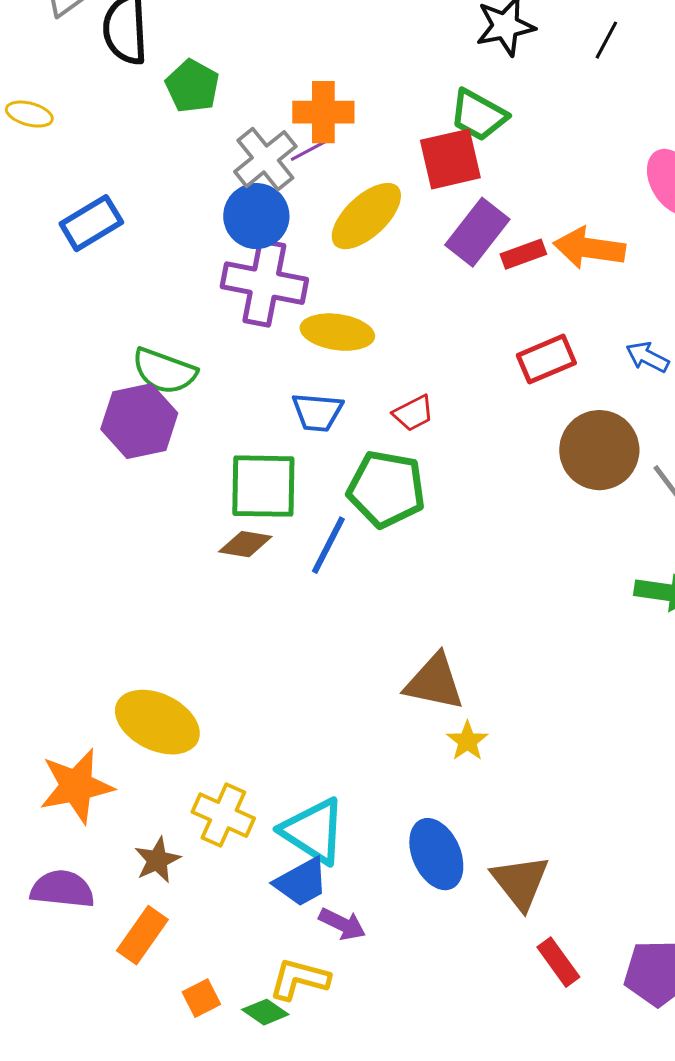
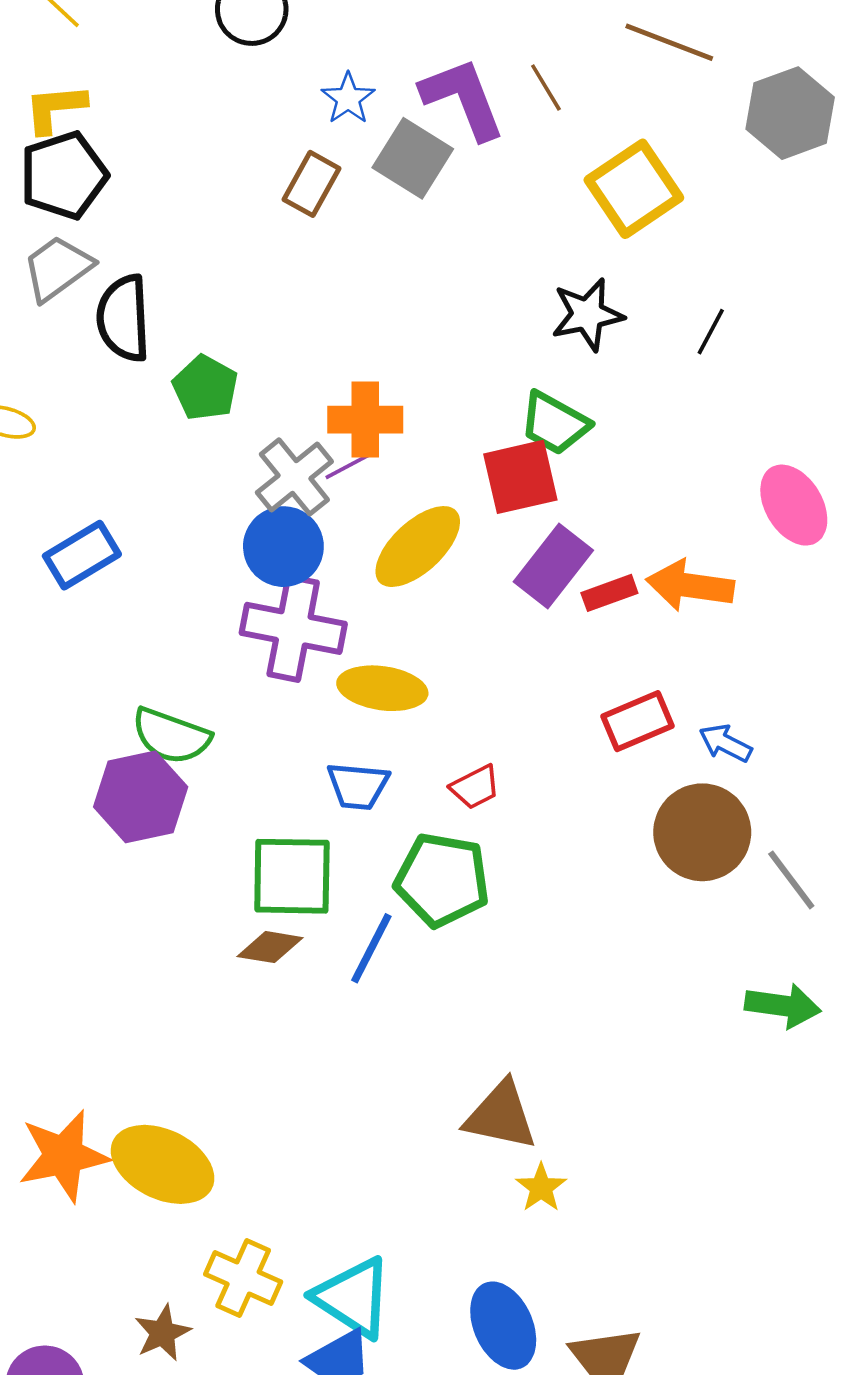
blue arrow: (647, 357) -> (725, 743), moved
orange star: (76, 786) -> (64, 1156), moved

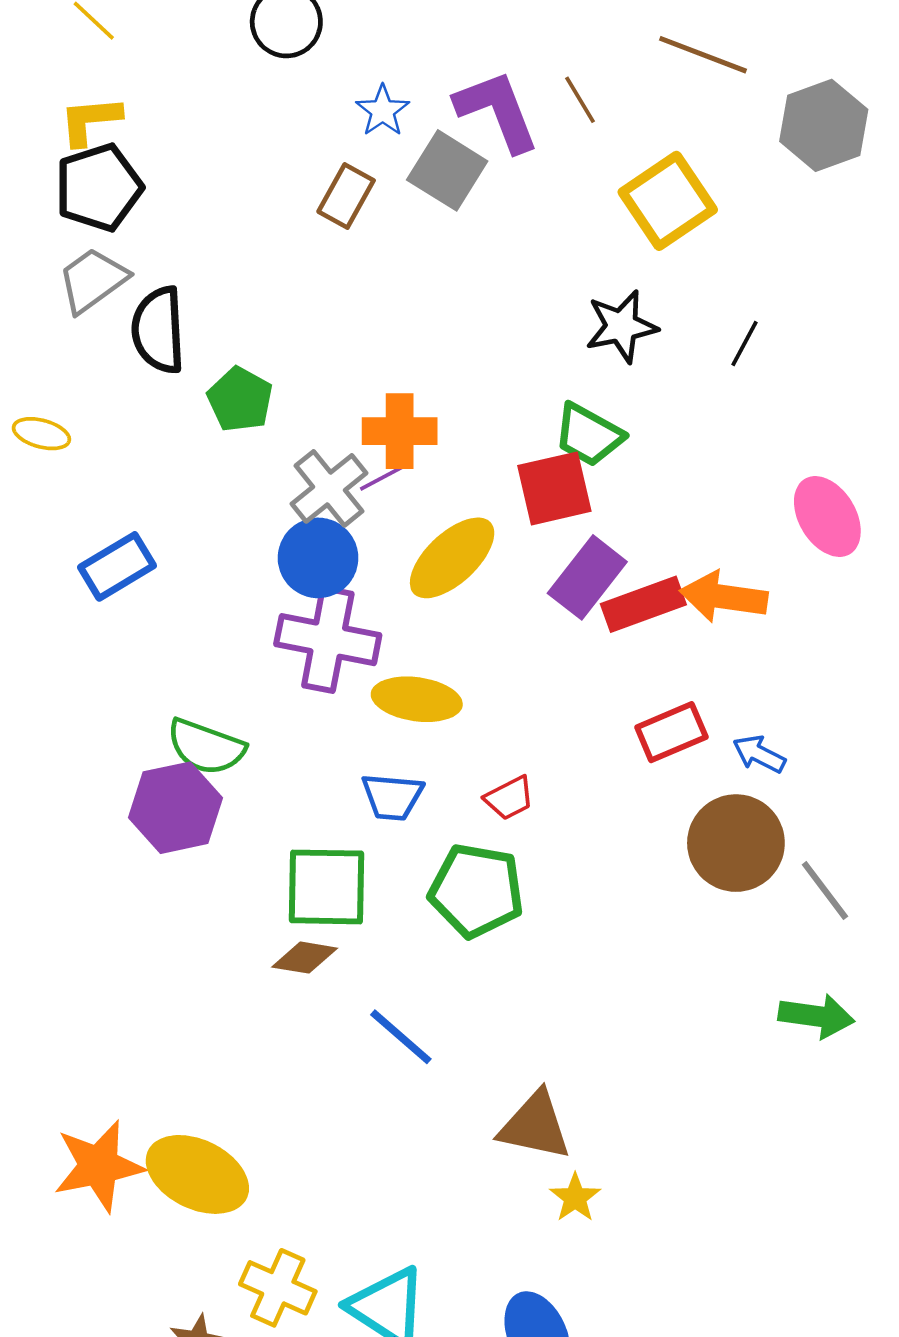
red rectangle: (609, 593) -> (643, 604), size x1.5
blue line: (371, 948) -> (401, 1037), moved, turned -76

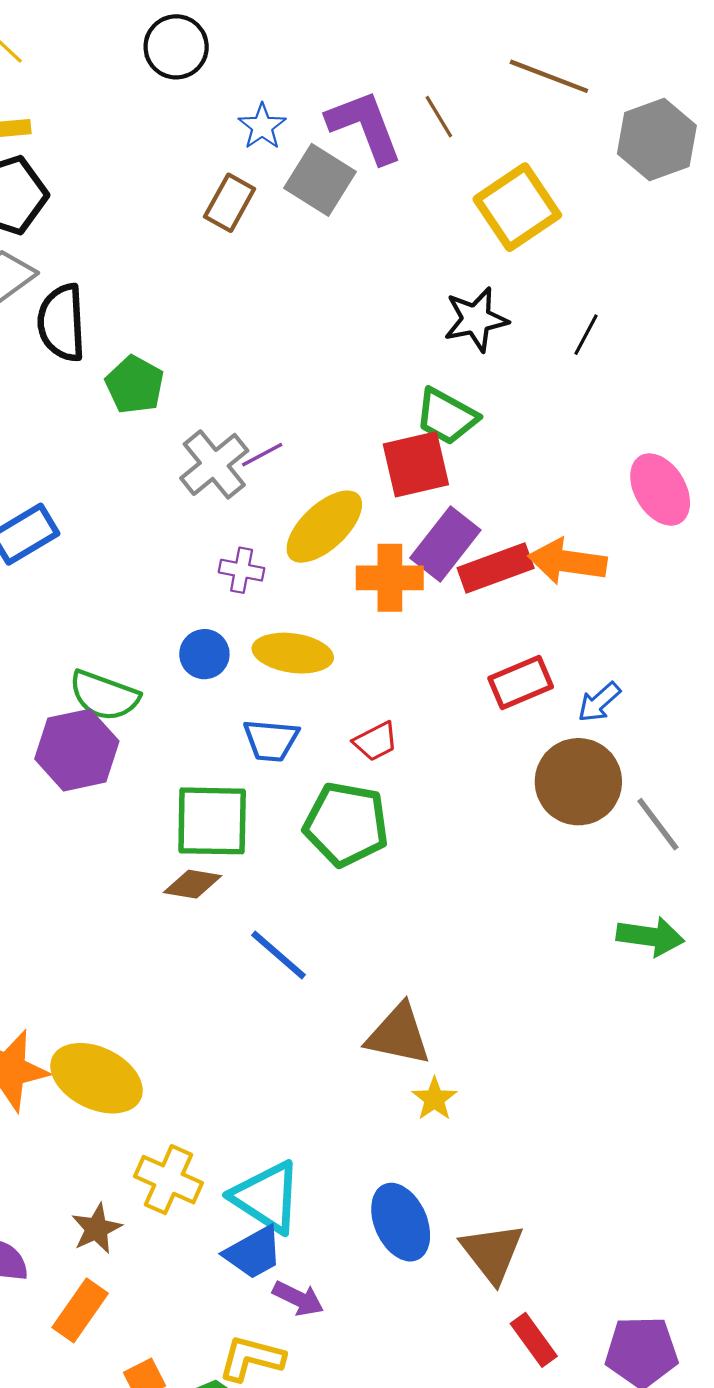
orange cross: (400, 431) -> (390, 578), moved
blue circle: (318, 558) -> (204, 654), moved, size x0.7
purple cross: (328, 640) -> (242, 570), moved, size x0.5
blue arrow: (759, 754) -> (599, 702), turned -69

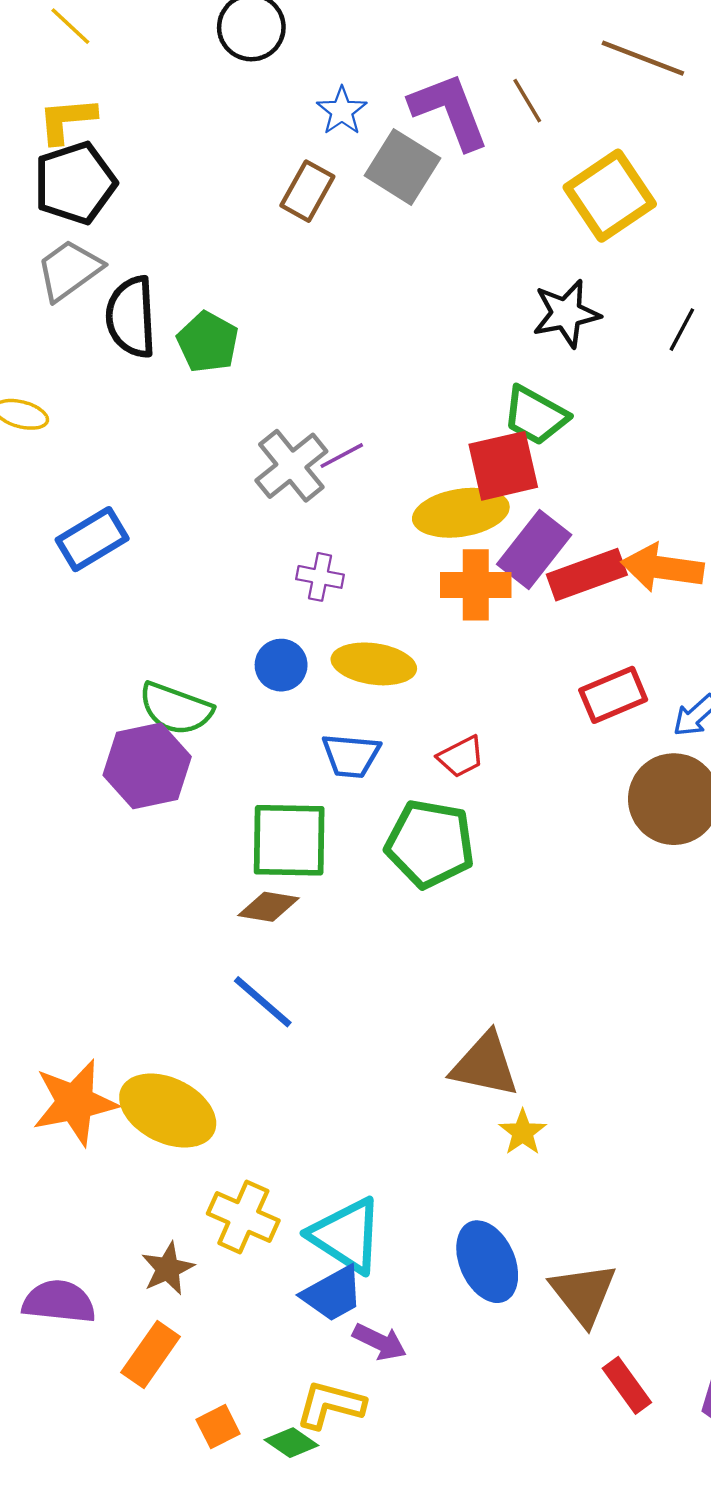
green pentagon: (135, 385) -> (208, 342), moved
yellow ellipse: (324, 527) -> (461, 513), moved, turned 34
blue line: (279, 955) -> (263, 1002), moved

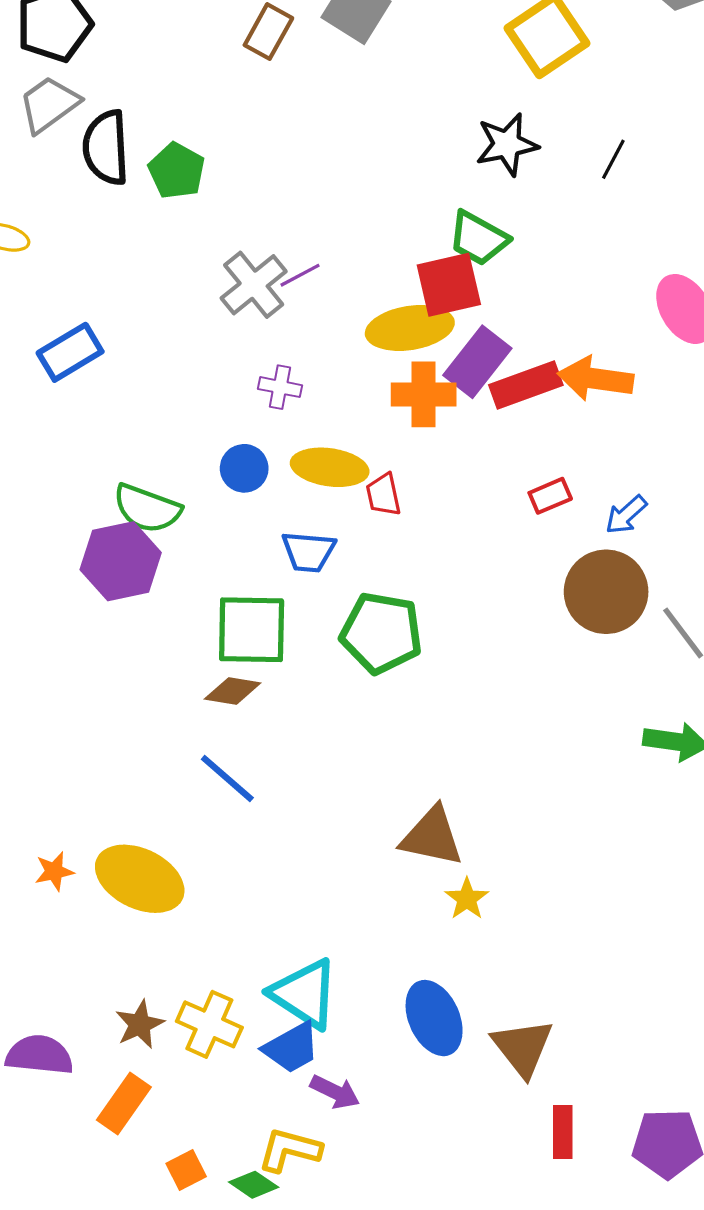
red rectangle: (613, 695) -> (550, 496), size x0.7
red trapezoid: (461, 757) -> (383, 495), moved, turned 105
orange star: (75, 1103) -> (54, 871), size x0.5
yellow cross: (243, 1217) -> (209, 1024), moved
red rectangle: (627, 1385) -> (563, 1132), turned 36

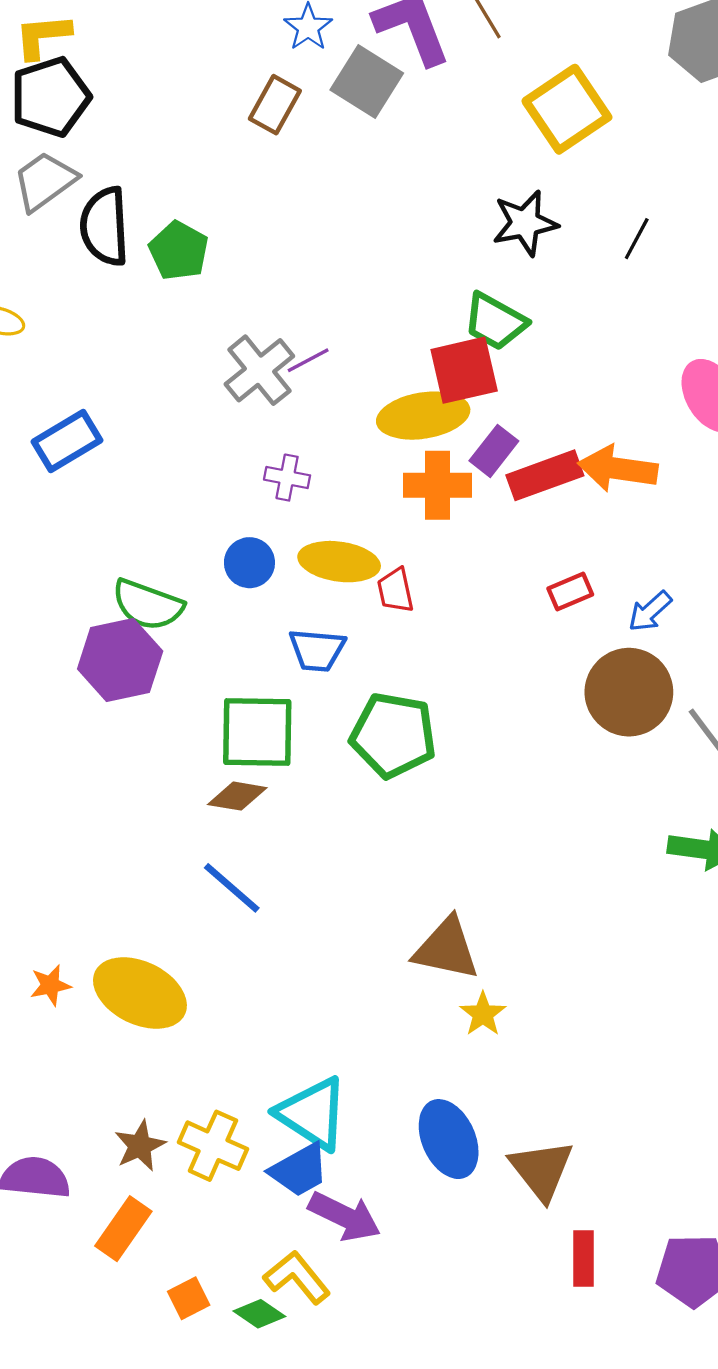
purple rectangle: (477, 362) -> (494, 451), size x0.7
purple arrow: (335, 1092) -> (345, 1216), size x1.4
yellow L-shape: (290, 1150) -> (297, 1277), turned 36

